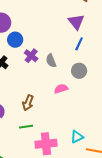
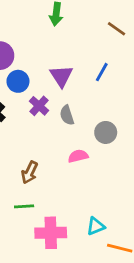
purple triangle: (76, 22) -> (61, 76), moved
blue line: (79, 44) -> (102, 72), moved

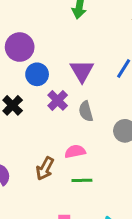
pink semicircle: (78, 156) -> (75, 151), moved
green line: (24, 206) -> (82, 180), moved

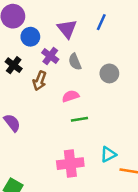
brown arrow: (45, 169) -> (40, 81), moved

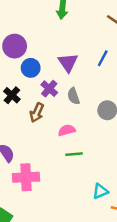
pink cross: (70, 164) -> (26, 177), moved

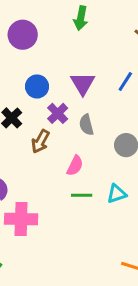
purple circle: (15, 46) -> (23, 35), moved
pink semicircle: (67, 130) -> (75, 166), turned 126
cyan triangle: (100, 191) -> (117, 194), moved

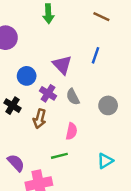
cyan triangle: (117, 194) -> (105, 161), moved
green line: (82, 195) -> (59, 156), moved

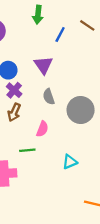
blue line: (96, 55) -> (60, 34), moved
purple cross: (48, 93) -> (14, 90), moved
gray circle: (108, 105) -> (81, 110), size x1.5

